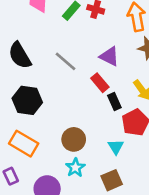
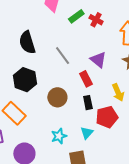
black rectangle: (114, 101) -> (88, 103), moved
brown circle: (74, 139) -> (57, 97), moved
cyan star: (75, 168) -> (59, 136), moved

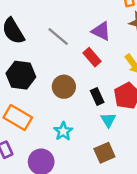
black rectangle: (88, 103) -> (97, 97), moved
cyan star: (59, 136) -> (63, 131), moved

